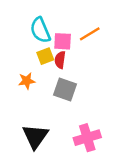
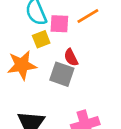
red semicircle: (60, 60) -> (71, 57), moved, turned -35
orange star: (27, 81) -> (22, 65), size x1.6

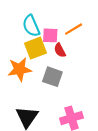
yellow square: (41, 39) -> (35, 48), size x1.5
red semicircle: (71, 57) -> (60, 50), moved

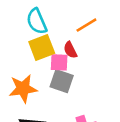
pink square: (50, 35) -> (59, 62), moved
orange star: (20, 69) -> (23, 89), moved

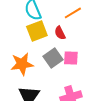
pink square: (59, 62) -> (71, 58), moved
gray square: (62, 81) -> (53, 58), turned 36

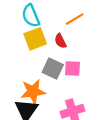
gray square: (53, 58) -> (53, 68), turned -30
orange star: (22, 64) -> (33, 91), moved

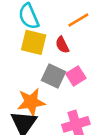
yellow square: (35, 39) -> (34, 42), turned 35
pink square: (72, 68) -> (76, 76), turned -35

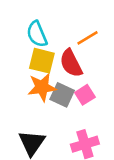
red semicircle: (62, 45) -> (71, 63), size x1.6
orange star: (31, 102) -> (42, 87), moved

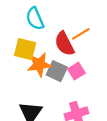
orange line: (87, 38) -> (81, 34), moved
yellow square: (42, 61) -> (25, 49), moved

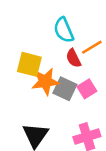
cyan semicircle: (35, 19) -> (64, 30), moved
red semicircle: (64, 44) -> (73, 58), size x0.7

